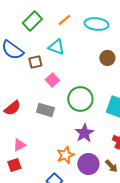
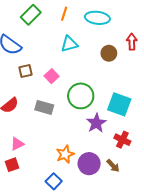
orange line: (64, 20) -> (64, 14), turned -32
cyan triangle: (56, 47) -> (69, 44), moved, turned -36
brown square: (35, 62) -> (26, 71), moved
purple star: (84, 133) -> (96, 123), moved

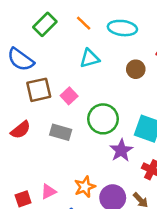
orange line: (64, 14) -> (84, 23), turned -64
brown square: (26, 71) -> (39, 90), size x1.5
pink triangle: (17, 144) -> (48, 192), moved

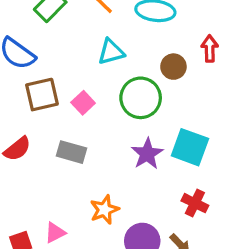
green circle: (103, 119) -> (141, 98), moved
purple star: (121, 150) -> (147, 154), moved
orange star: (85, 187) -> (104, 210), moved

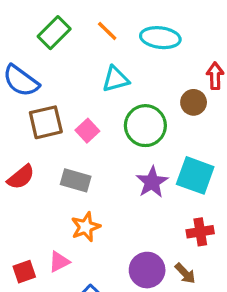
brown circle: (173, 67) -> (194, 102), moved
red cross: (195, 203) -> (200, 232), turned -35
orange star: (104, 210) -> (86, 227), moved

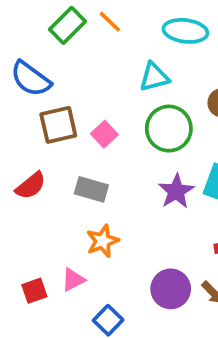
orange line: (107, 31) -> (110, 22), moved
cyan triangle: (116, 79) -> (154, 77), moved

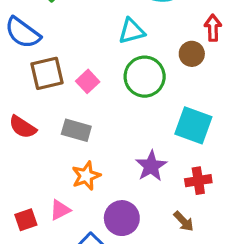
red semicircle: (31, 186) -> (23, 127), turned 72
purple star: (176, 191) -> (151, 166), moved
purple circle: (171, 289) -> (122, 218), moved

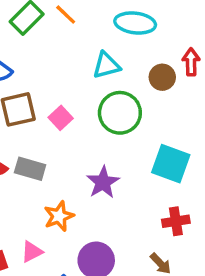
brown circle: (192, 54) -> (162, 77), moved
gray rectangle: (76, 130) -> (30, 169), moved
purple star: (151, 166) -> (103, 182), moved

